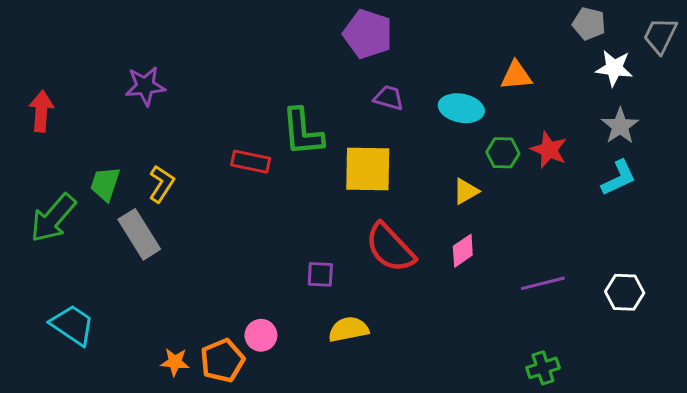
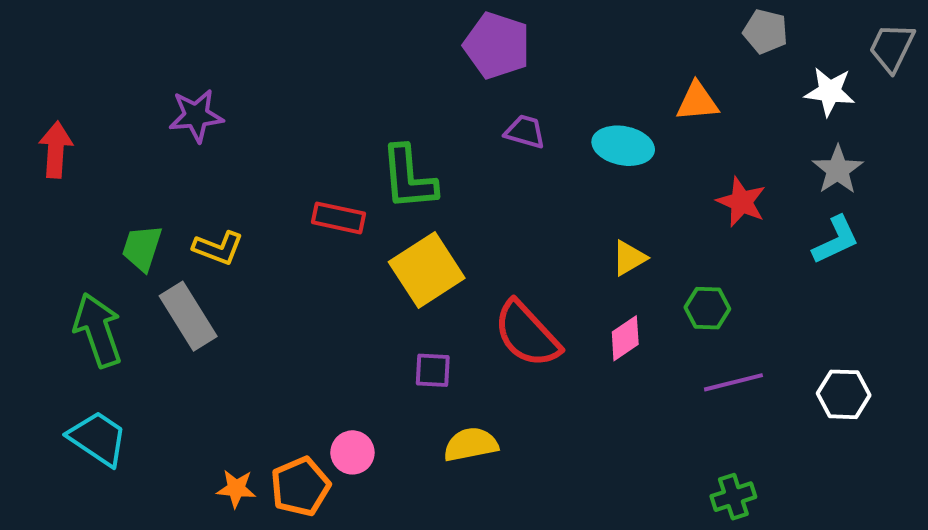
gray pentagon: (589, 24) -> (765, 31), moved
green hexagon: (503, 153) -> (707, 308), moved
yellow square: (368, 169) -> (427, 270), moved, turned -34
yellow L-shape: (162, 184) -> (218, 248), turned 78
green arrow: (53, 218) -> (98, 330), moved, turned 120

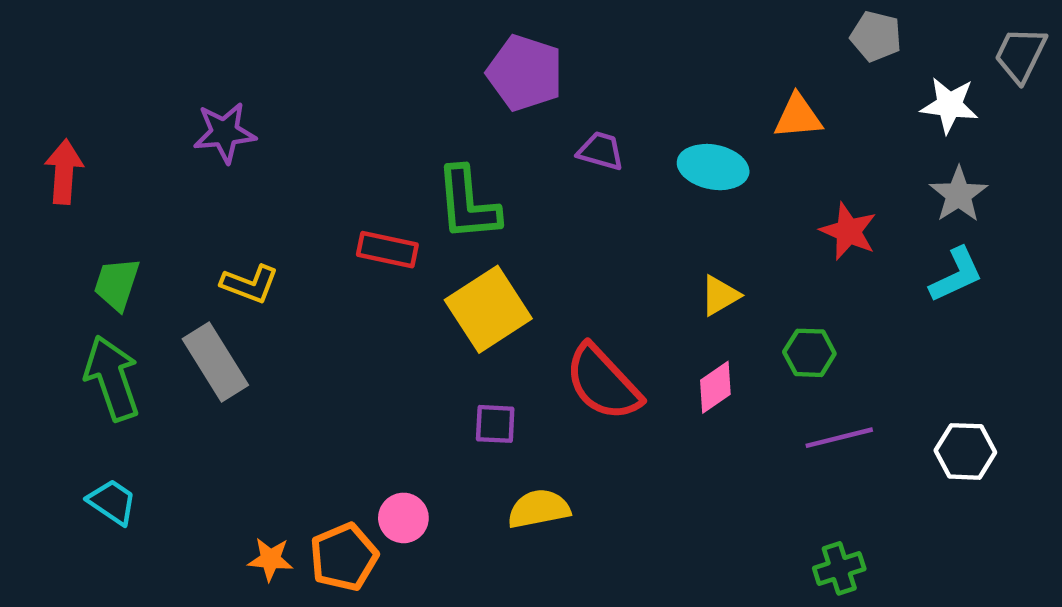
purple pentagon: (497, 45) -> (525, 73), moved
green trapezoid: (142, 248) -> (117, 284), moved
cyan trapezoid: (98, 438) -> (112, 502), size x0.7

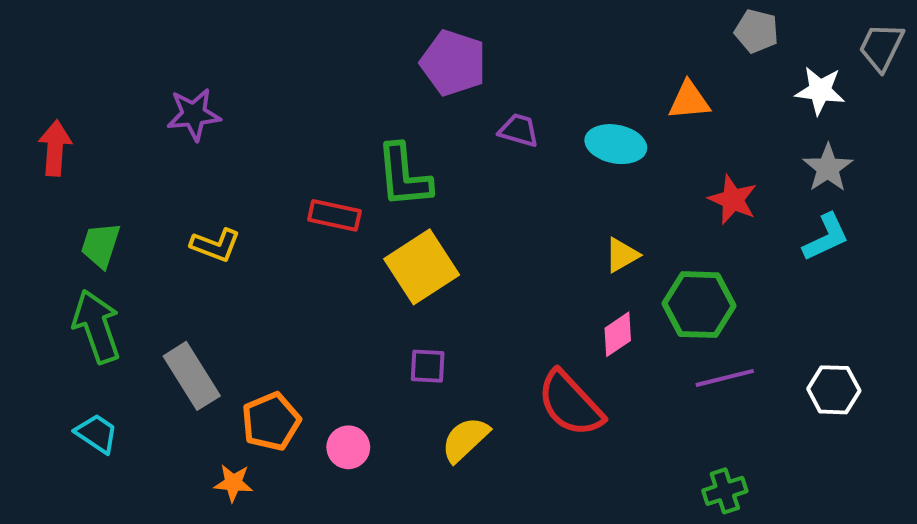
green hexagon: (809, 353) -> (699, 305), size x1.6
gray rectangle: (215, 362) -> (192, 376), moved
red semicircle: (603, 383) -> (570, 404), moved
yellow semicircle: (539, 509) -> (465, 439), turned -32
orange pentagon: (344, 557) -> (271, 422), moved

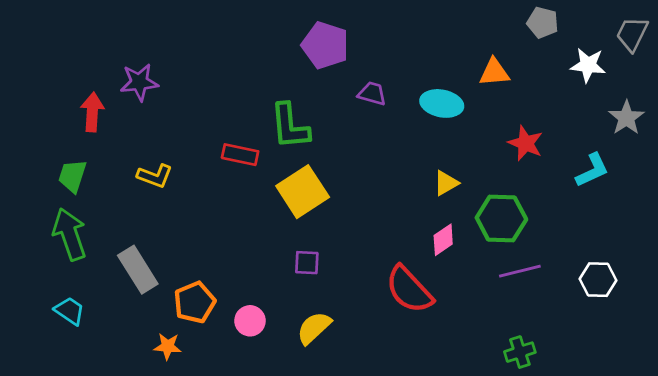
red arrow: (55, 148) -> (92, 112), moved
gray star: (828, 168) -> (626, 118), moved
yellow semicircle: (465, 439) -> (314, 328), moved

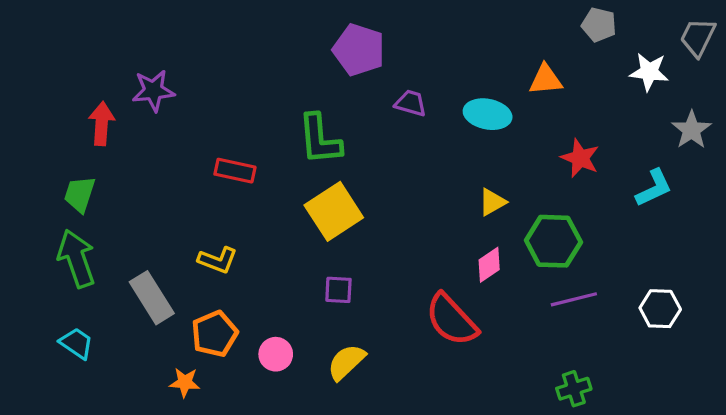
red rectangle: (240, 155) -> (235, 171), moved
yellow L-shape: (155, 176) -> (218, 260), moved

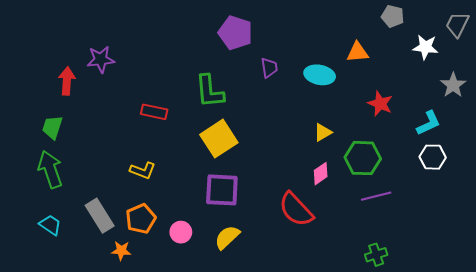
purple trapezoid: (411, 103) -> (269, 68), turned 65
purple square: (338, 290) -> (222, 190), size x1.8
gray rectangle: (152, 298) -> (100, 216), moved
white hexagon: (660, 309) -> (433, 157), moved

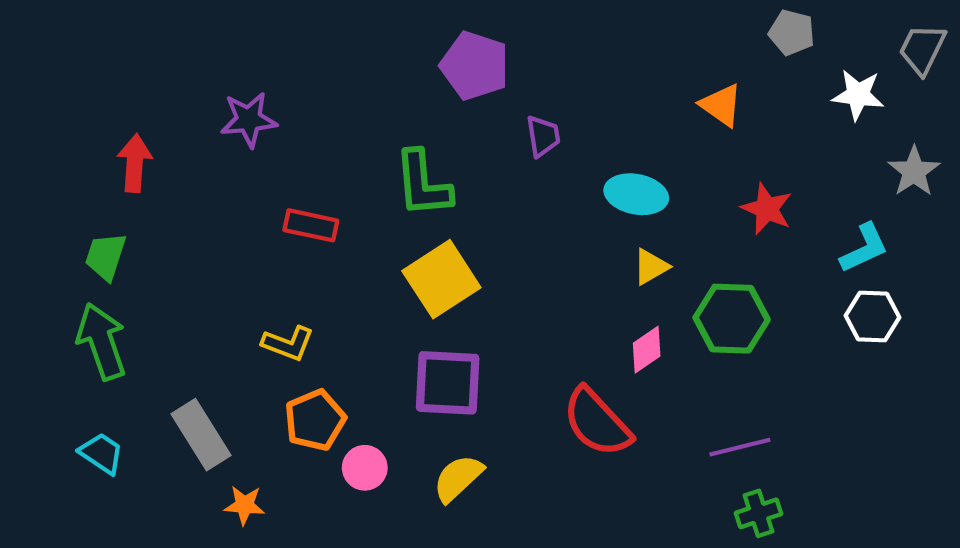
orange triangle: (358, 52) -> (721, 105), turned 40
purple star: (101, 59) -> (249, 120), moved
cyan ellipse: (320, 75) -> (636, 194), moved
purple line: (376, 196) -> (740, 447), moved
orange pentagon: (141, 219) -> (315, 420), moved

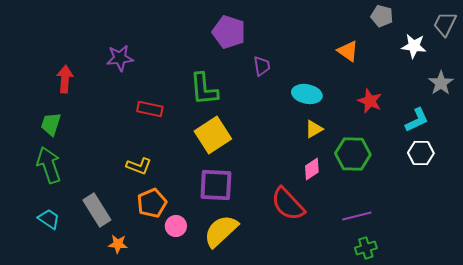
yellow semicircle: (458, 478) -> (221, 231), size x1.4

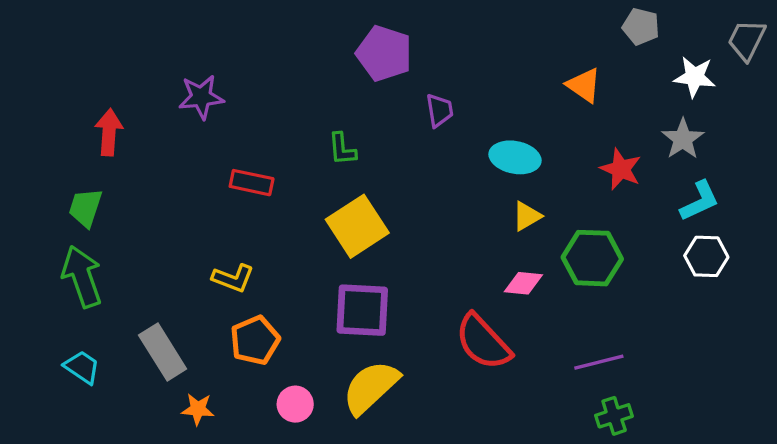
gray star: (441, 83) -> (683, 139), moved
green L-shape: (204, 89) -> (342, 149), size x0.6
pink diamond: (312, 169) -> (523, 283), turned 40
pink circle: (176, 226) -> (295, 404), moved

